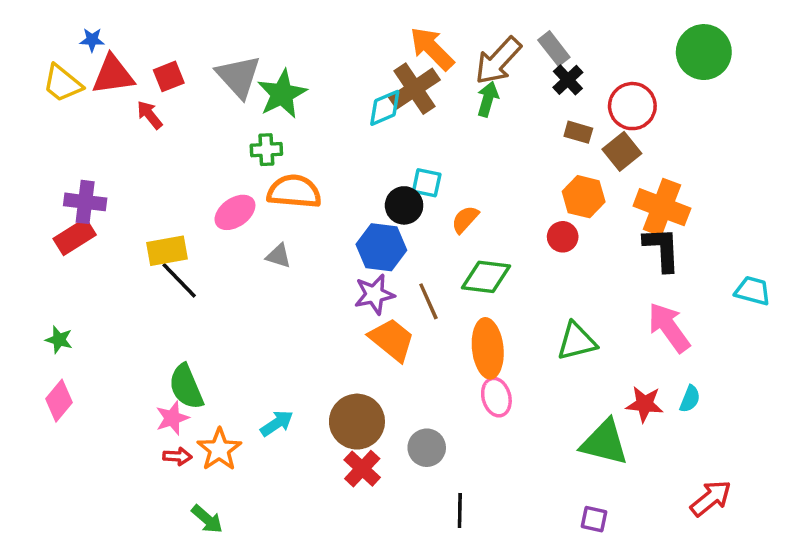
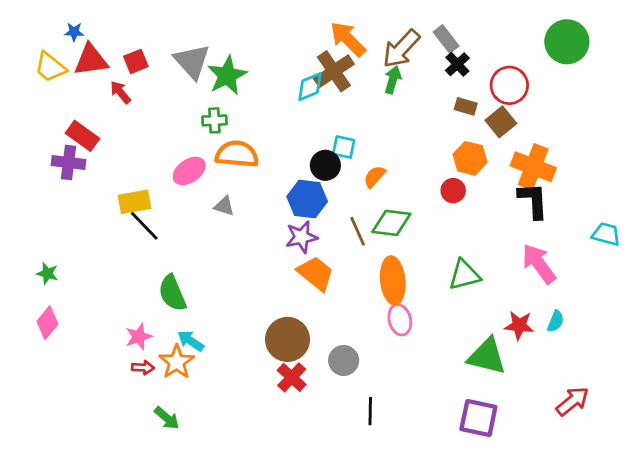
red rectangle: (75, 237) -> (82, 136), moved, turned 68
brown line: (428, 301) -> (358, 231), moved
green semicircle: (186, 387) -> (172, 293), moved
cyan arrow: (277, 423) -> (191, 341), moved, turned -112
purple square: (594, 519) -> (478, 418), size x1.8

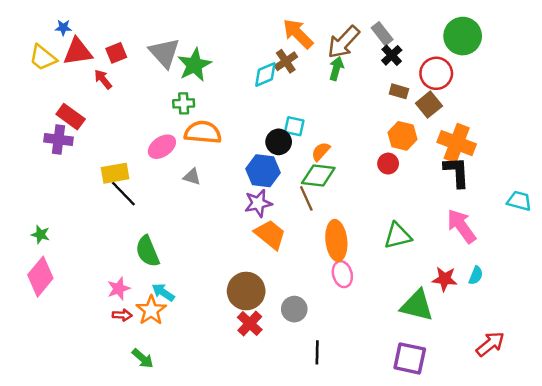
green circle: (567, 42) -> (463, 36), moved
brown cross: (334, 71) -> (286, 61), size x0.7
green diamond: (391, 223) -> (318, 176), moved
pink diamond: (47, 323) -> (40, 277), size x1.4

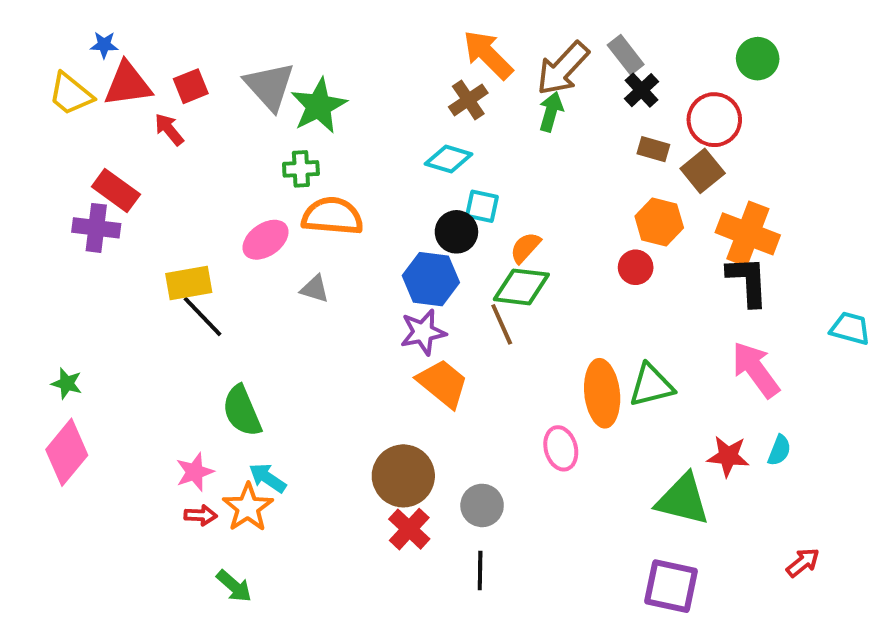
green circle: (463, 36) -> (758, 59), size x0.7
cyan diamond: (265, 75) -> (449, 159), moved, turned 40
orange ellipse: (336, 241) -> (602, 393), moved
red arrow: (490, 344) -> (803, 563), size x0.7
black line: (317, 352) -> (480, 570), moved

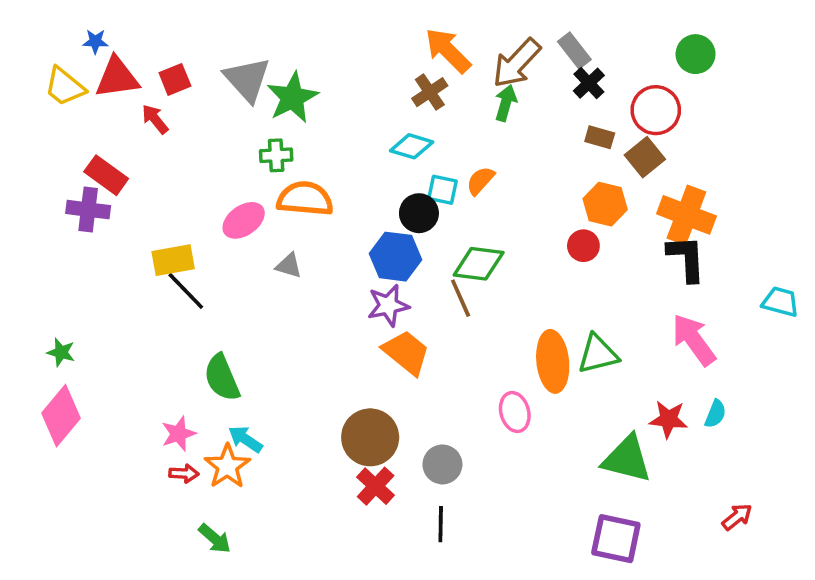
orange semicircle: (525, 248) -> (480, 181), moved

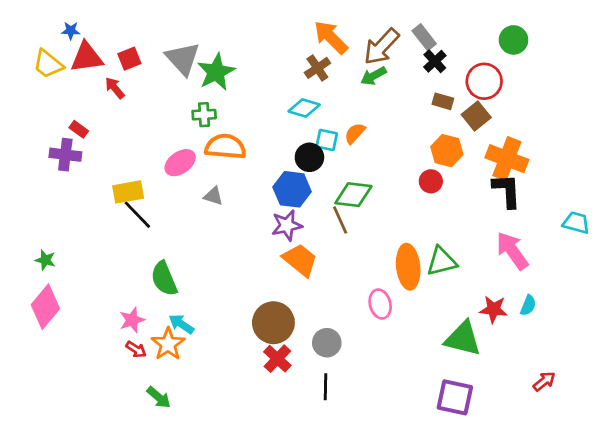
green arrow: (506, 103) -> (373, 76), turned -135
red rectangle: (106, 175) -> (79, 129), size x0.6
red arrow: (184, 473) -> (136, 349), turned 30

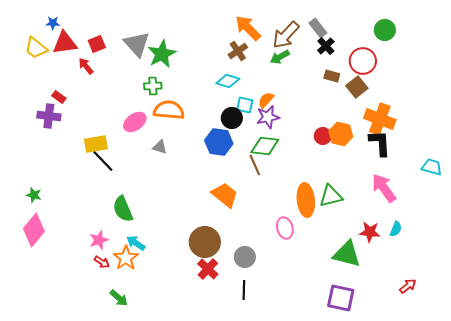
orange hexagon: (447, 151) -> (341, 134), moved
purple star: (287, 225) -> (268, 117), moved

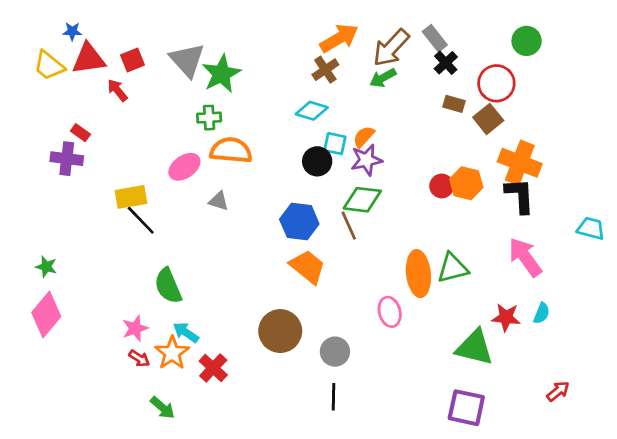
orange arrow: (248, 28) -> (339, 38), turned 104
blue hexagon: (219, 142) -> (299, 222), moved
red cross: (208, 269) -> (213, 368), moved

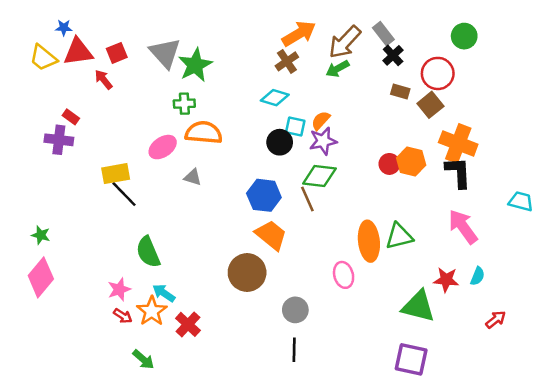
brown circle: (280, 331) -> (247, 273), moved
red arrow: (558, 391) -> (496, 320), moved

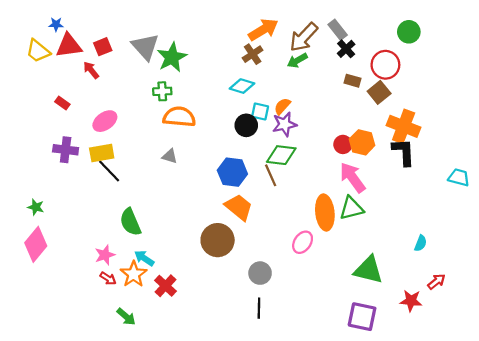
purple cross: (59, 140) -> (66, 150), moved
pink ellipse: (163, 147) -> (105, 121), moved
pink arrow: (463, 227) -> (353, 177), moved
pink ellipse: (344, 275) -> (303, 242), turned 50
red star: (446, 280) -> (411, 301), moved

